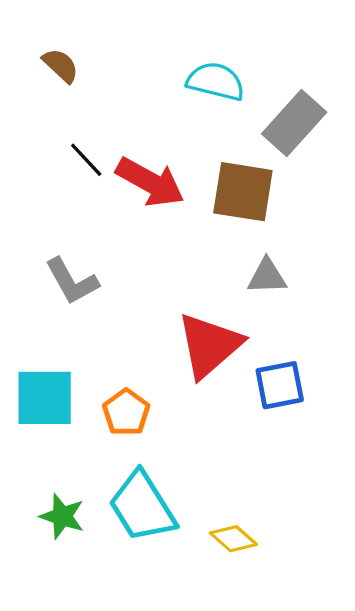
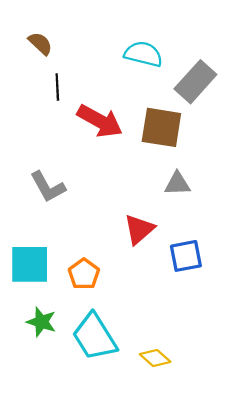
black line: (86, 160) -> (57, 87), moved, turned 40
red triangle: (209, 345) -> (139, 229), size x0.7
green star: (62, 516) -> (41, 322), moved

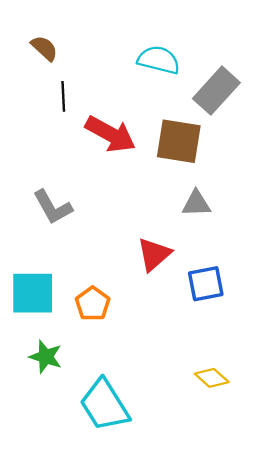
cyan trapezoid: (95, 337) -> (104, 405), moved
yellow diamond: (155, 358) -> (212, 378), moved

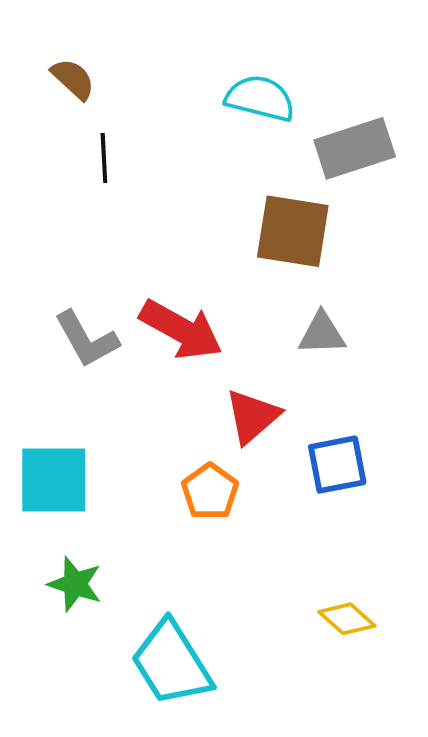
gray rectangle: (216, 91) -> (355, 148), turned 30
red arrow: (110, 134) -> (181, 330), moved
orange pentagon: (93, 304) -> (210, 492), moved

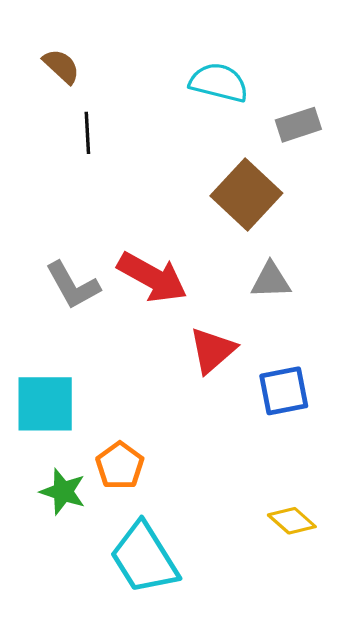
gray rectangle: (355, 148) -> (298, 125), size x0.7
brown square: (293, 231) -> (246, 194), turned 34
orange pentagon: (210, 492) -> (120, 466), moved

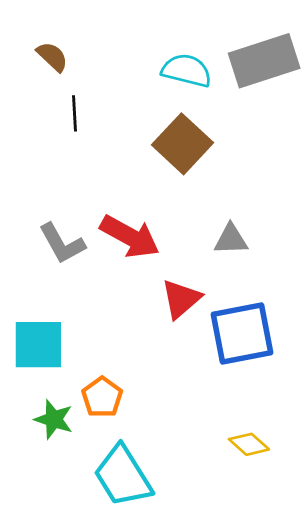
gray rectangle: (298, 125) -> (264, 61), moved, size x1.8
brown square: (246, 194) -> (182, 144), moved
blue square: (284, 391) -> (242, 334), size x1.5

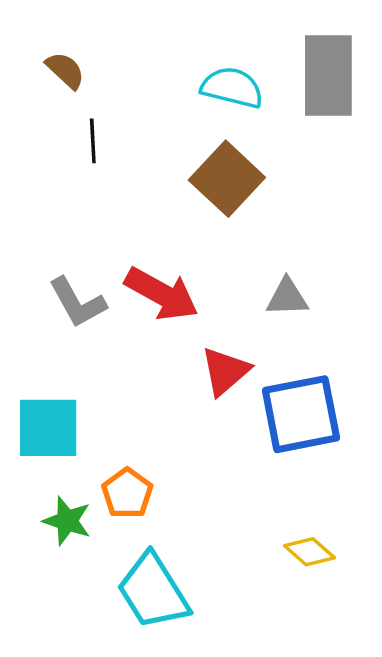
gray rectangle: (264, 61) -> (328, 75), turned -72

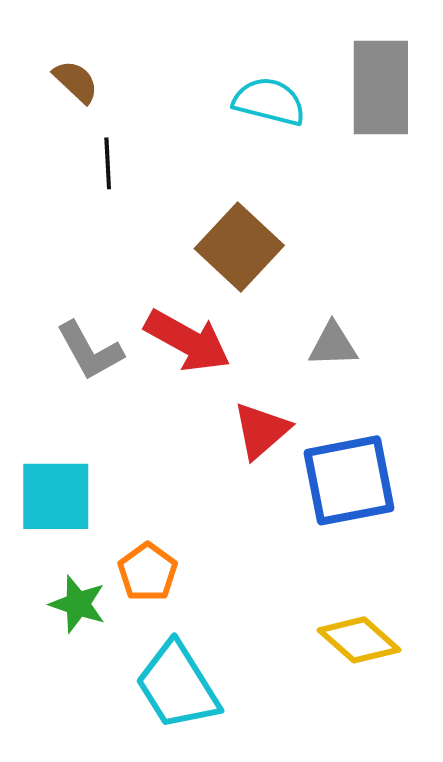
brown square: (227, 179) -> (239, 247), moved
yellow diamond: (309, 552) -> (359, 640), size x1.4

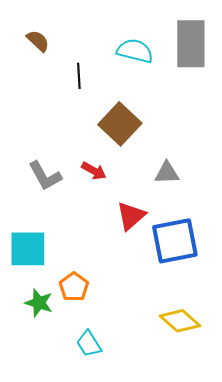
black line: (108, 163) -> (79, 76), moved
red arrow: (187, 341) -> (94, 171), size x0.6
cyan trapezoid: (177, 686) -> (89, 344), size x0.6

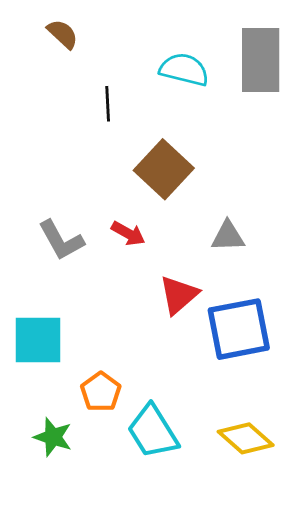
brown semicircle: (38, 41) -> (63, 34), moved
green star: (39, 303) -> (53, 437), moved
cyan trapezoid: (89, 344) -> (153, 432), moved, size x1.5

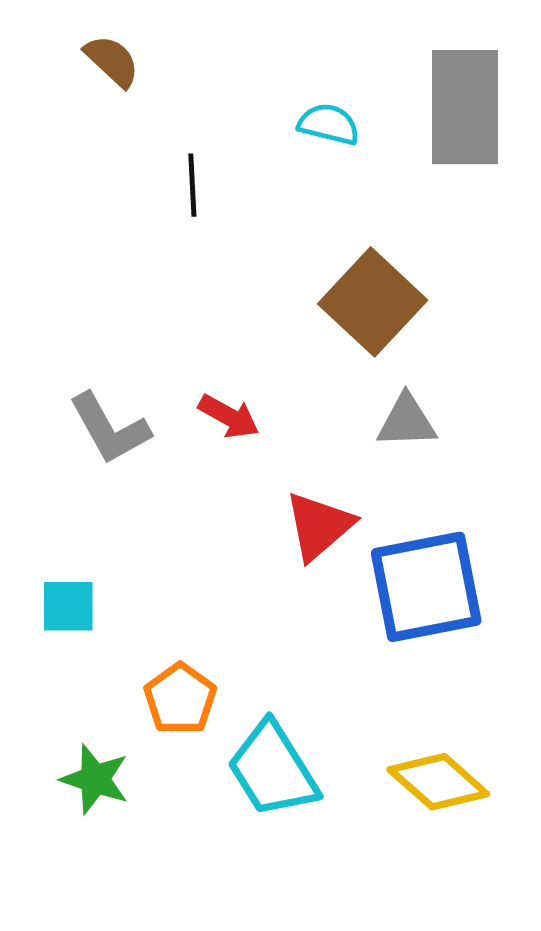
cyan semicircle: (184, 70) -> (329, 124), size x0.7
brown square: (164, 169) -> (373, 302), moved
cyan square: (38, 340) -> (68, 606), size x0.6

